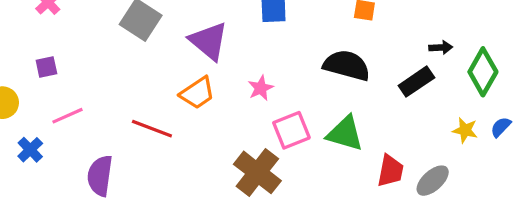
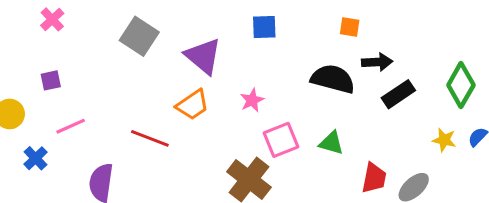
black arrow: (441, 47) -> (377, 62), moved, size x1.4
green triangle: (345, 133) -> (331, 143), size x0.7

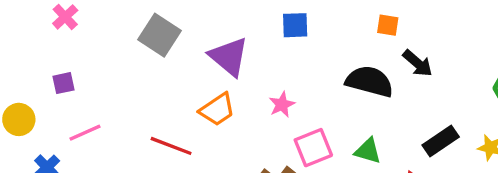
black arrow: (377, 62) -> (418, 63), turned 44
black rectangle: (398, 94) -> (441, 141), moved

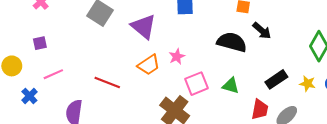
orange trapezoid: (217, 110) -> (149, 65), moved

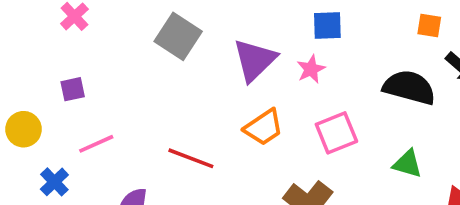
purple triangle: (144, 26) -> (255, 60), turned 36
pink star: (177, 57) -> (311, 69), moved
pink square: (196, 84) -> (336, 133), moved

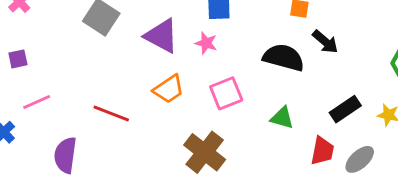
purple triangle: (255, 60) -> (162, 36), turned -48
pink star: (311, 69) -> (206, 43), turned -30

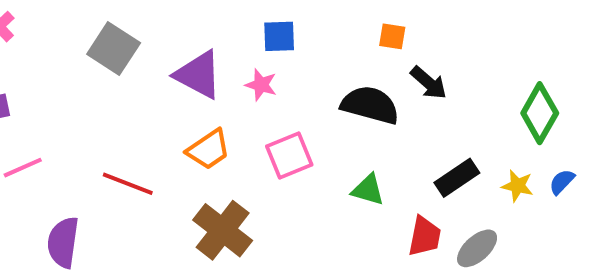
brown cross: (205, 152) -> (223, 230), moved

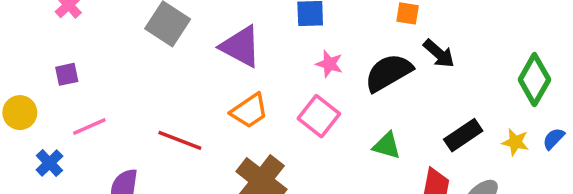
pink star: (261, 85) -> (329, 64), moved
black semicircle: (370, 105) -> (388, 73), turned -45
pink square: (289, 155) -> (319, 116), turned -30

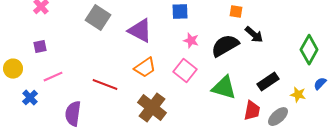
yellow star: (515, 142) -> (298, 95), moved
green triangle: (387, 146) -> (224, 88), size x1.5

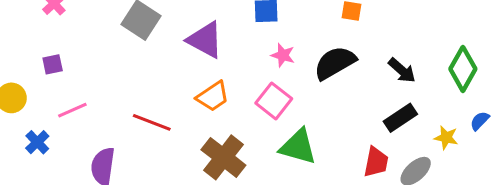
black arrow: (254, 35) -> (402, 70), moved
green triangle: (224, 88) -> (298, 147), moved

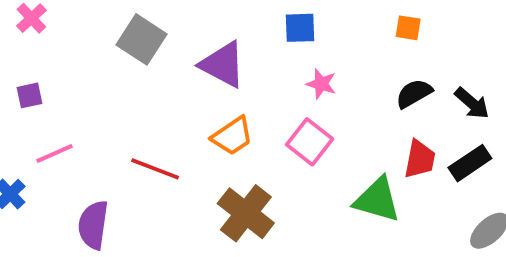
black semicircle: (335, 63) -> (414, 94), moved, size x0.7
green triangle: (298, 147) -> (377, 200), moved
red trapezoid: (376, 162) -> (420, 159), moved

